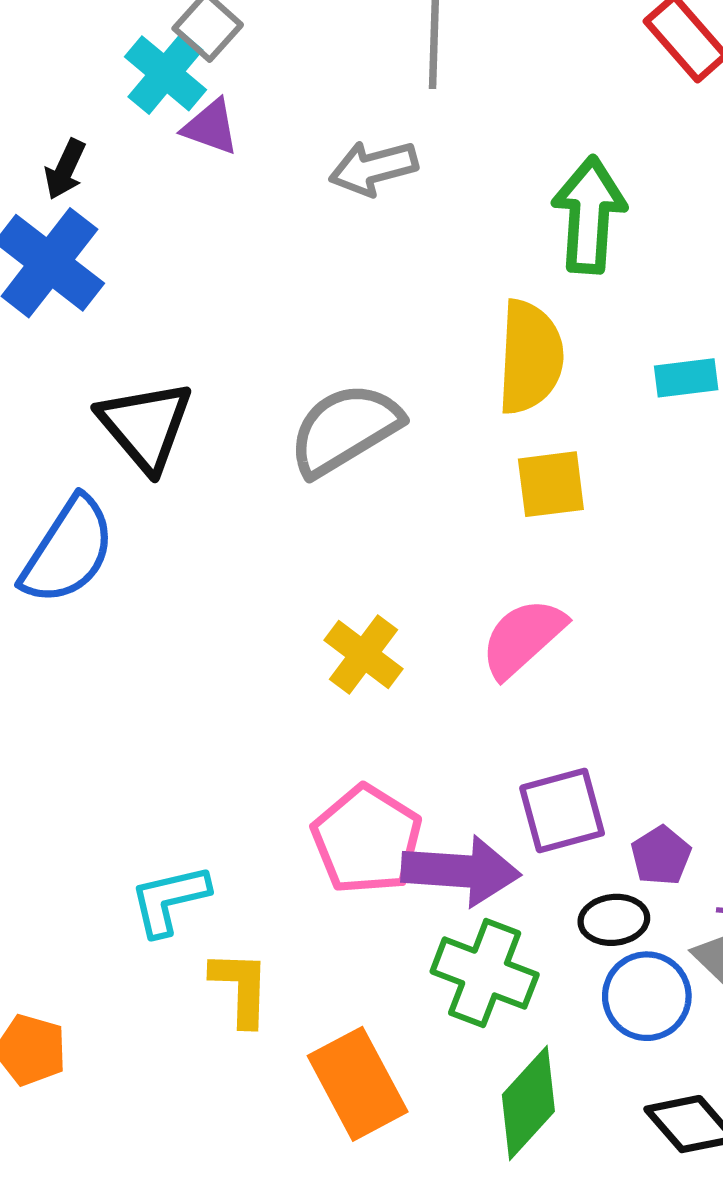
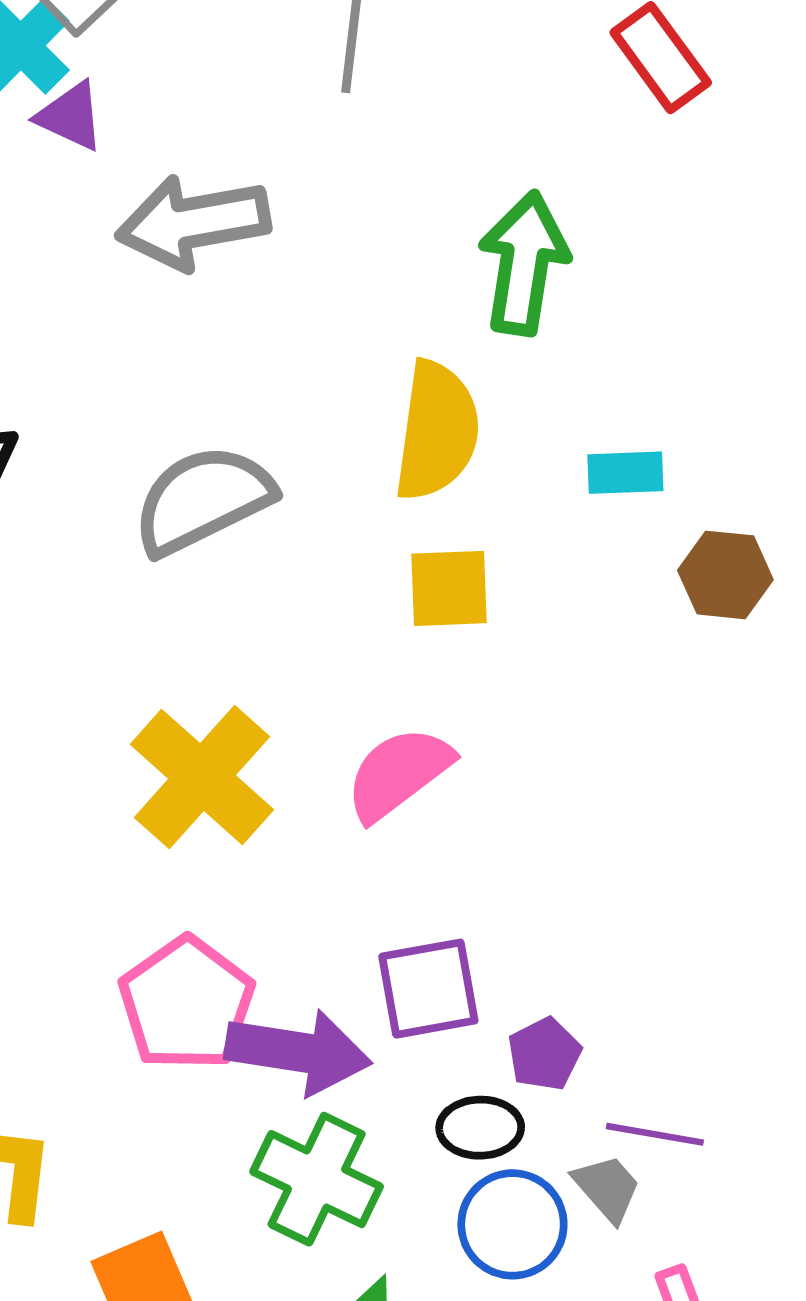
gray arrow: (373, 168) -> (193, 222), moved, size x1.4
yellow cross: (363, 655) -> (202, 777), size x1.5

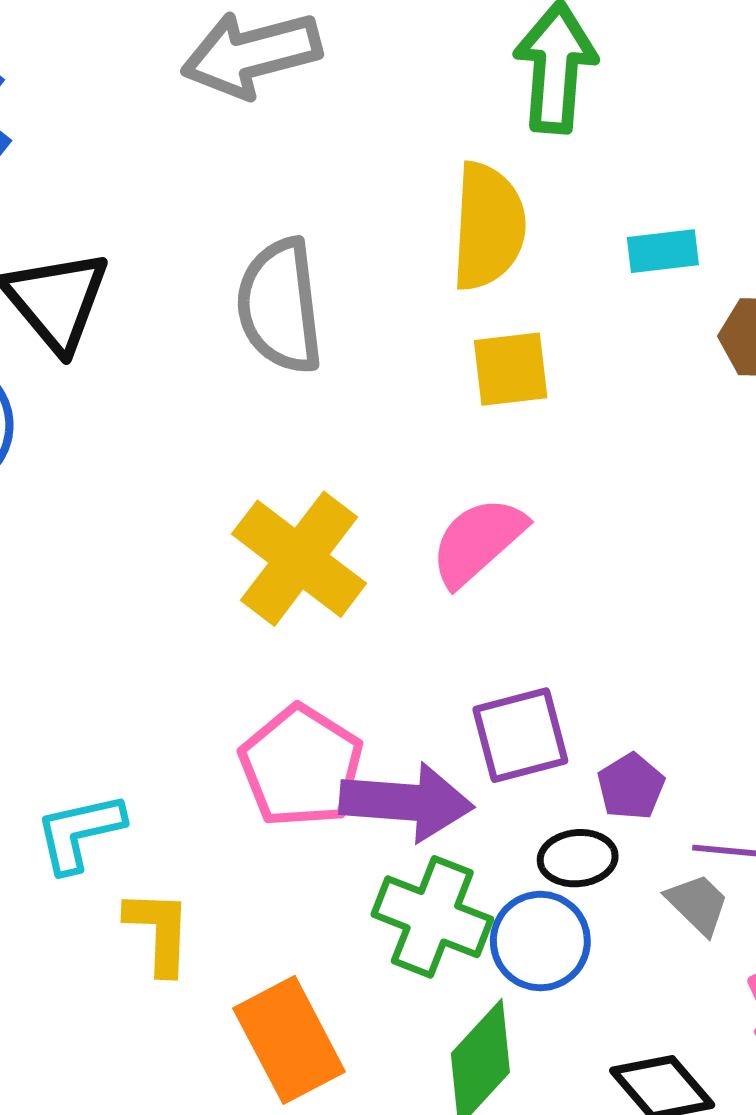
gray semicircle: (203, 500) -> (280, 306), turned -66
blue circle: (512, 1224) -> (540, 941), moved

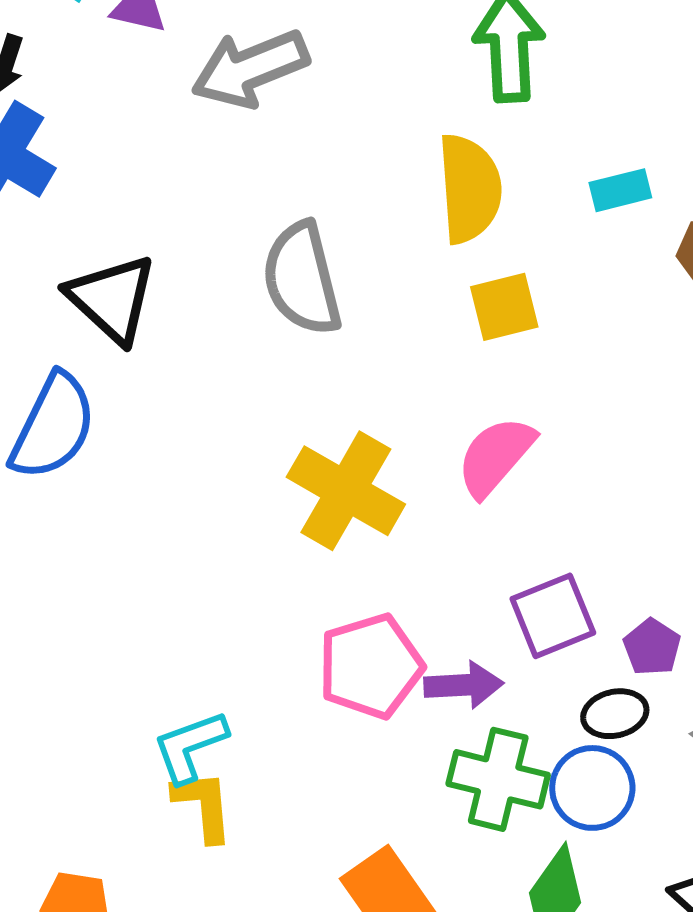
pink pentagon: (301, 766) -> (371, 666), turned 30
purple arrow: (406, 802) -> (464, 685), size x0.7
yellow L-shape: (159, 932) -> (203, 806), moved

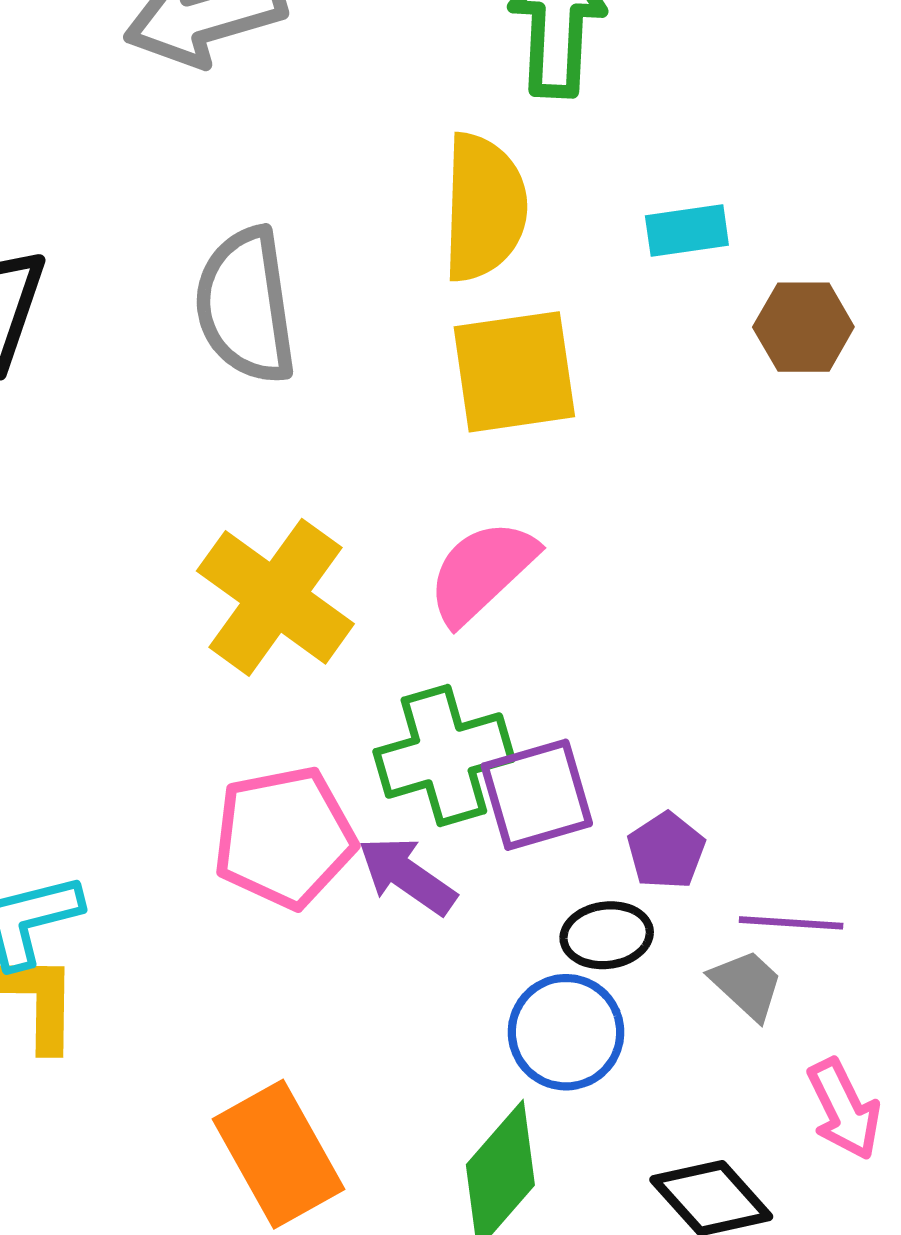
yellow square: (504, 307) -> (514, 372), size x1.4
purple arrow: (464, 685) -> (407, 876), turned -148
green cross: (498, 779) -> (444, 755), moved, turned -36

